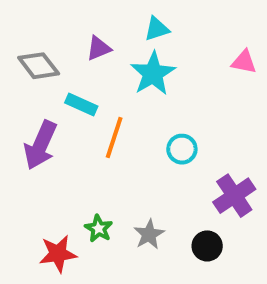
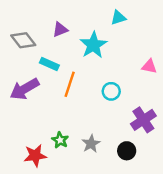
cyan triangle: (157, 29) -> (118, 18), moved
pink triangle: (244, 62) -> (149, 66), moved
purple arrow: (40, 145) -> (24, 89), turned 36

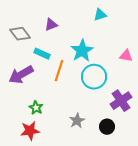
cyan star: (93, 45) -> (82, 51), moved
cyan circle: (111, 91) -> (94, 77), size x1.6
green star: (60, 140) -> (36, 108), moved

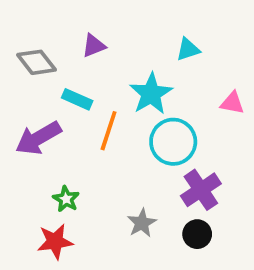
cyan triangle: (100, 15) -> (188, 49), moved
purple cross: (121, 101) -> (201, 190), moved

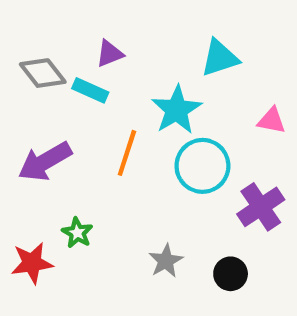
cyan triangle: (188, 49) -> (220, 58), size x1.4
cyan rectangle: (77, 99) -> (90, 90), moved
purple cross: (201, 190) -> (261, 207), moved
red star: (55, 241) -> (32, 263), moved

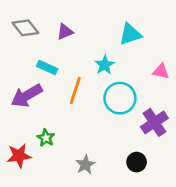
gray diamond: (43, 73) -> (25, 28), moved
cyan rectangle: (90, 90) -> (47, 67), moved
cyan star: (177, 110) -> (105, 65), size x0.7
gray star: (166, 261) -> (85, 165), moved

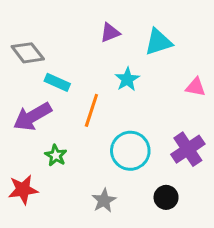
gray diamond: (25, 28) -> (28, 53), moved
purple triangle: (65, 32) -> (110, 33), moved
cyan circle: (120, 98) -> (130, 151), moved
green star: (46, 138) -> (56, 155), moved

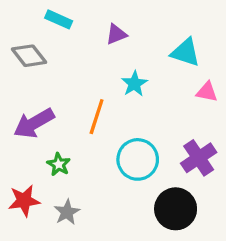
cyan triangle: (158, 42) -> (185, 52), moved, turned 36
cyan rectangle: (57, 82) -> (59, 19), moved
black circle: (166, 197) -> (176, 209), size x1.6
gray star: (104, 200) -> (67, 212), moved

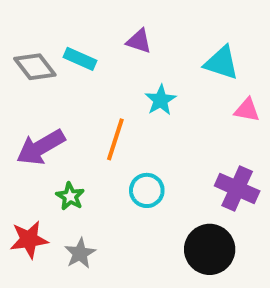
cyan rectangle: (59, 19) -> (80, 59), moved
purple triangle: (116, 34) -> (139, 41), turned 40
purple cross: (199, 158) -> (237, 188), turned -32
cyan circle: (138, 159) -> (147, 190), moved, size x0.7

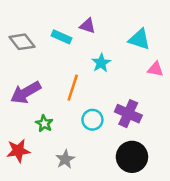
cyan rectangle: (80, 59) -> (62, 37), moved
purple cross: (237, 188) -> (128, 114), moved
gray star: (80, 253) -> (65, 159), moved

